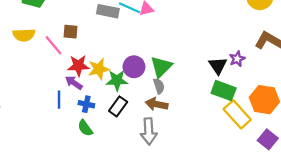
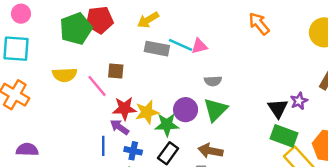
gray semicircle: (159, 86) -> (213, 81), moved, turned 105

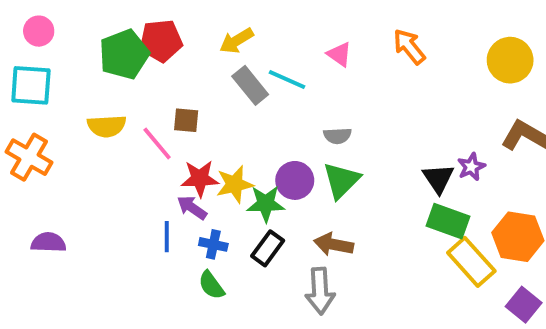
pink triangle: (199, 46) -> (339, 54), moved, turned 49
gray rectangle: (157, 49) -> (250, 85), turned 40

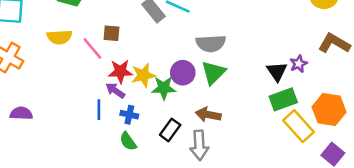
gray semicircle: (337, 136) -> (211, 43), size x1.6
green rectangle: (448, 221) -> (283, 99), turned -40
black rectangle: (268, 248) -> (170, 130), moved

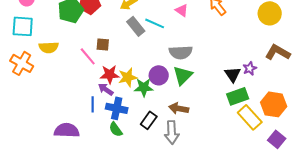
yellow semicircle: (59, 37) -> (49, 47), moved
purple semicircle: (21, 113) -> (67, 130), moved, size x1.4
blue cross: (129, 115) -> (117, 108), size x1.5

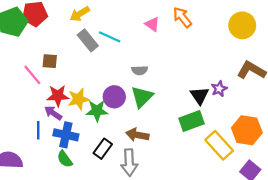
pink triangle: (182, 10) -> (152, 24), moved
gray semicircle: (181, 52) -> (140, 70), size x0.6
green rectangle: (238, 96) -> (191, 121), moved

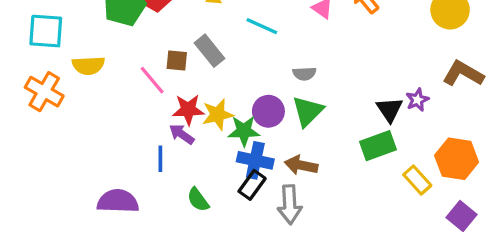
gray rectangle: (88, 40) -> (209, 51), moved
blue cross: (66, 135) -> (255, 160), moved
yellow rectangle: (219, 145) -> (417, 180), size x0.7

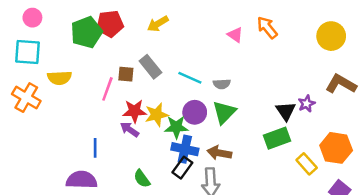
cyan line: (262, 26) -> (190, 78), moved
pink line: (152, 80) -> (107, 89), turned 60
blue line: (160, 159) -> (95, 148), moved

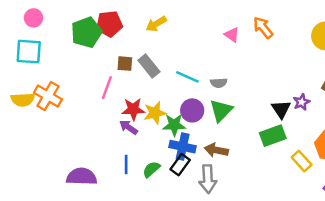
brown square: (126, 74) -> (125, 64), moved
yellow semicircle: (59, 78) -> (23, 100), moved
orange cross: (26, 98) -> (48, 96), moved
blue line: (95, 148) -> (126, 165), moved
green semicircle: (142, 179) -> (151, 169), moved, turned 84

